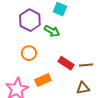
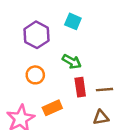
green arrow: (52, 31) -> (72, 62), moved
red rectangle: (66, 63) -> (80, 87), turned 49

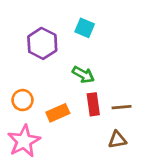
orange circle: (35, 75) -> (23, 100), moved
orange rectangle: (52, 108) -> (58, 113), moved

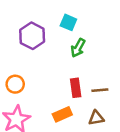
green arrow: (83, 75) -> (78, 48), moved, turned 90
orange rectangle: (58, 113) -> (62, 114), moved

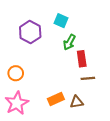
red rectangle: (76, 88) -> (82, 59), moved
brown triangle: (96, 118) -> (77, 102), moved

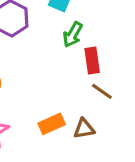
brown line: (88, 78) -> (102, 91), turned 40

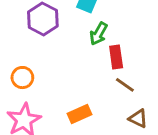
brown triangle: (84, 129) -> (138, 118), moved, turned 36

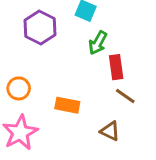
orange rectangle: (79, 114) -> (67, 105), moved, turned 35
brown triangle: (138, 118) -> (110, 131), moved

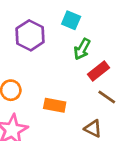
red rectangle: (116, 67) -> (99, 71), turned 60

